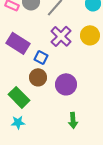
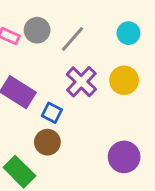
purple circle: (66, 84) -> (124, 157), moved

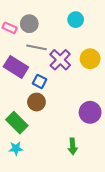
cyan circle: (128, 33) -> (76, 20), moved
gray line: (72, 39) -> (36, 47), moved, turned 60

